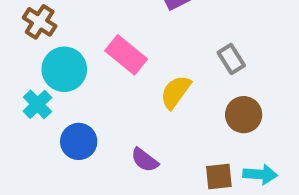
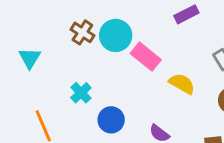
cyan circle: (64, 69) -> (116, 35), moved
yellow semicircle: (176, 92) -> (182, 84), turned 84

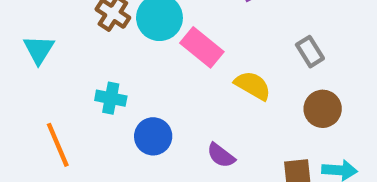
cyan cross: (81, 93) -> (111, 98), turned -35

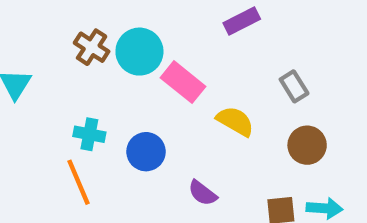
blue circle: (153, 136) -> (146, 152), moved
orange line: (58, 145) -> (79, 182), moved

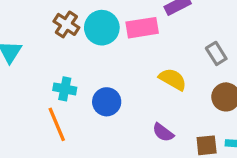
pink rectangle: (183, 82) -> (142, 28), moved, turned -48
purple semicircle: (203, 193) -> (163, 132), moved

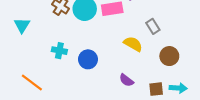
gray rectangle: (216, 53) -> (153, 26), moved
orange line: (57, 124) -> (32, 82), moved, turned -30

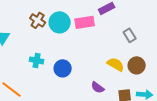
gray rectangle: (153, 26) -> (130, 35), moved
yellow semicircle: (133, 44) -> (116, 64), moved

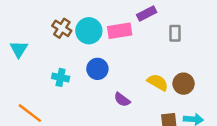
gray rectangle: (130, 35) -> (175, 33), moved, turned 32
blue circle: (63, 68) -> (97, 69), moved
purple semicircle: (98, 87) -> (122, 100), moved

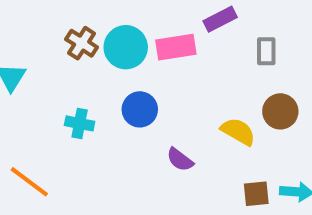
brown circle: (184, 84) -> (280, 111), moved

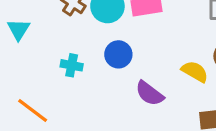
purple semicircle: (180, 160) -> (150, 93), size x1.4

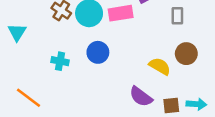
purple semicircle: (150, 93) -> (141, 97), moved

